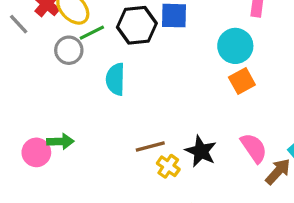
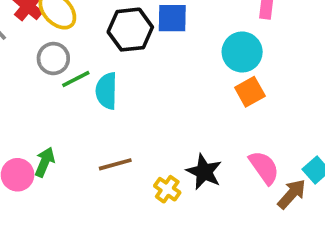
green line: (92, 33) -> (76, 79), moved
green arrow: (60, 141) -> (45, 162), turned -65
brown line: (150, 147) -> (115, 164), moved

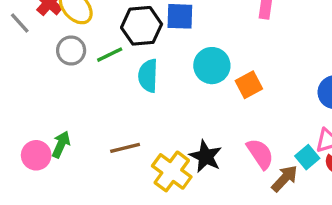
cyan circle: (242, 52) -> (212, 66), moved
green line: (76, 79) -> (110, 55), moved
cyan semicircle: (107, 91) -> (148, 76), moved
yellow cross: (167, 189) -> (172, 171), size x1.6

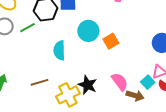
cyan semicircle: (148, 76) -> (59, 50), moved
yellow cross: (172, 171) -> (68, 95), turned 30
brown arrow: (285, 178) -> (135, 96), turned 66

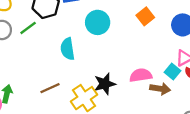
orange square: (111, 41) -> (145, 16), moved
pink semicircle: (120, 82) -> (141, 75), turned -54
black star: (87, 85) -> (105, 84), turned -30

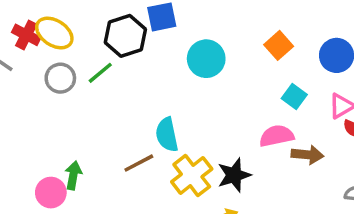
cyan semicircle: (68, 49) -> (167, 135), moved
cyan square: (173, 72) -> (294, 96), moved
black star: (105, 84) -> (234, 175), moved

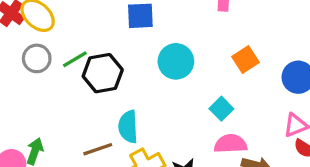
black hexagon: (125, 36) -> (103, 73), moved
cyan square: (294, 96) -> (221, 109), moved

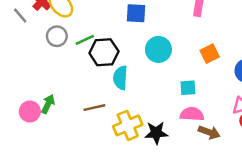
cyan square: (221, 109) -> (188, 88), turned 35
cyan semicircle: (128, 127) -> (120, 78), moved

